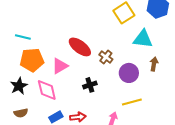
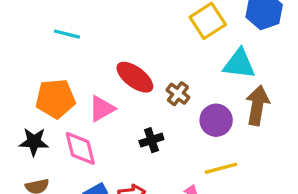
cyan line: (23, 37) -> (67, 34), moved
brown arrow: (154, 64) -> (257, 105), size x1.6
black star: (19, 86) -> (34, 142), turned 30

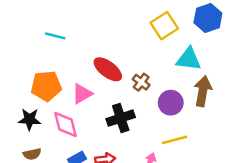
black cross: (151, 140) -> (121, 118), size x1.5

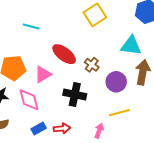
yellow square: (164, 26) -> (95, 15), moved
cyan line: (55, 36) -> (31, 27), moved
black cross: (121, 118) -> (75, 95), turned 30

